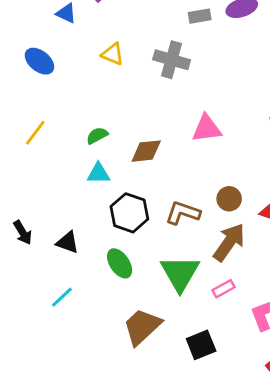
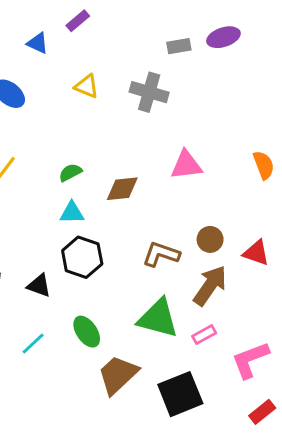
black hexagon: (129, 213) -> (82, 257), moved
green ellipse: (120, 263) -> (87, 332), moved
green triangle: (180, 273) -> (158, 318), turned -45
black square: (201, 345) -> (180, 394), size x1.4

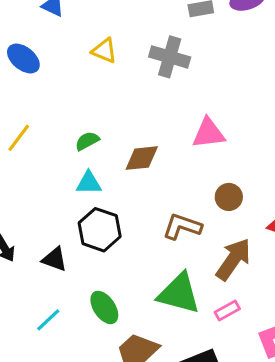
brown circle: (210, 239) -> (229, 197), moved

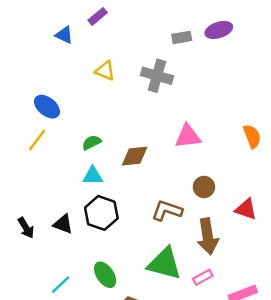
blue ellipse: (23, 58) -> (47, 107), moved
black triangle: (55, 259) -> (63, 224), moved
brown arrow: (233, 259) -> (208, 236), turned 136

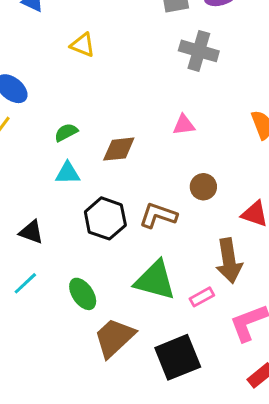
gray cross: (157, 76) -> (199, 51), moved
pink triangle: (188, 136) -> (184, 125), size x0.7
black hexagon: (101, 213) -> (105, 218), moved
brown arrow: (208, 236) -> (229, 261), moved
cyan line: (61, 285) -> (25, 283), moved

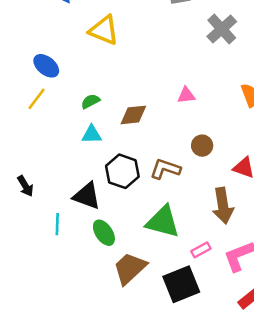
yellow triangle: (83, 45) -> (104, 30), size x1.5
gray cross: (199, 51) -> (222, 29), moved, turned 32
black triangle: (31, 232) -> (87, 196), moved, size x1.4
cyan line: (25, 283) -> (57, 224), turned -45
pink rectangle: (202, 297) -> (201, 250), moved

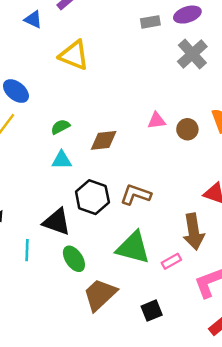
brown circle: (202, 146) -> (187, 129), moved
pink rectangle: (201, 250) -> (171, 261), moved
black square: (181, 284) -> (152, 311), size x0.6

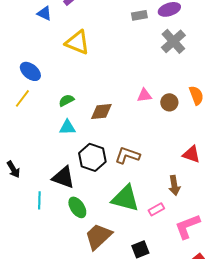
brown arrow: (194, 232) -> (174, 185), size x0.7

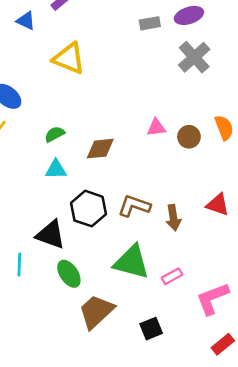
brown arrow: (174, 185) -> (173, 218), moved

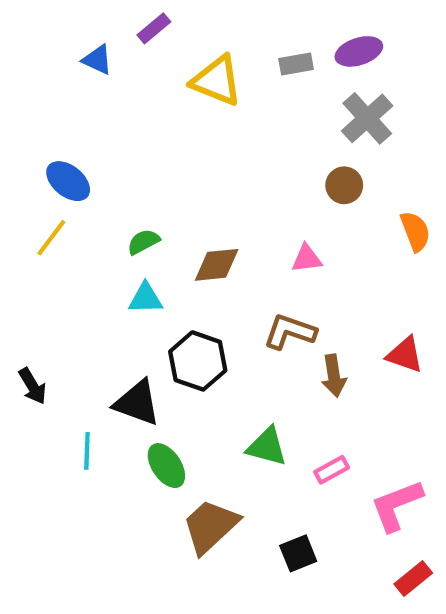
yellow triangle: (69, 58) -> (217, 81), moved
pink triangle: (156, 128) -> (307, 258), moved
brown circle: (189, 137) -> (344, 185), moved
brown L-shape: (134, 206) -> (290, 332), moved
green triangle: (132, 262) -> (267, 447), size x0.7

